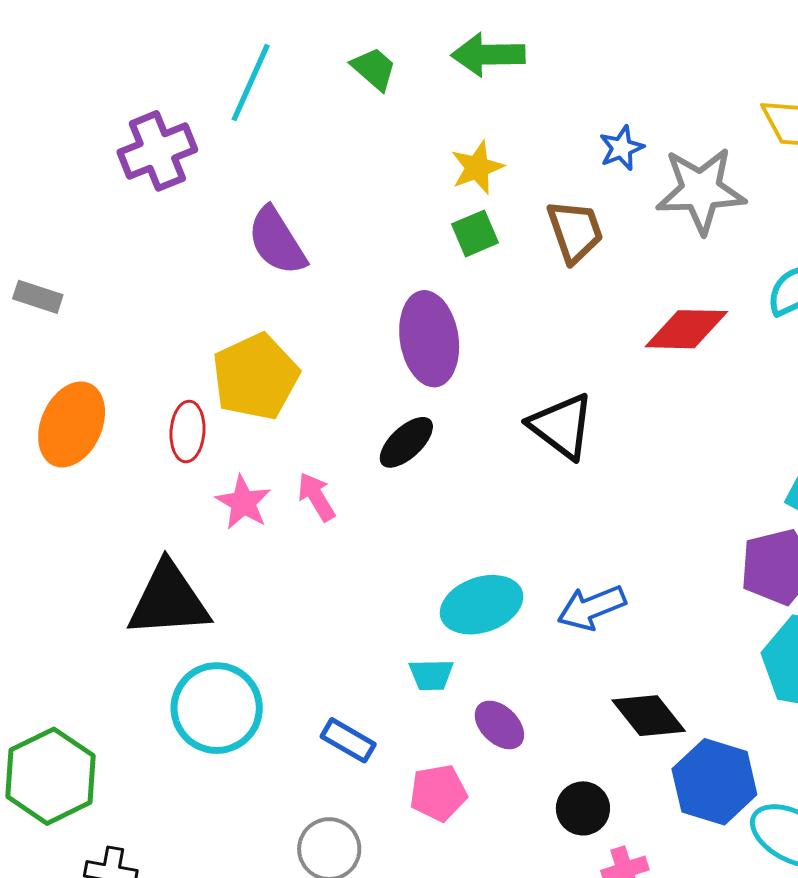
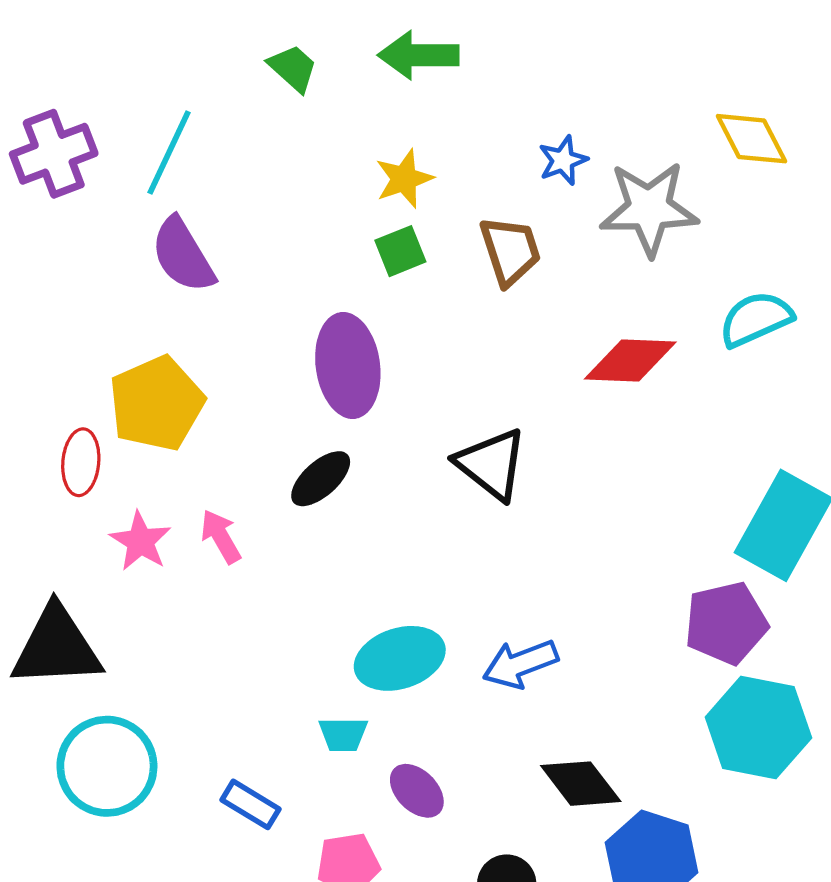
cyan line: (251, 83) -> (169, 153), moved

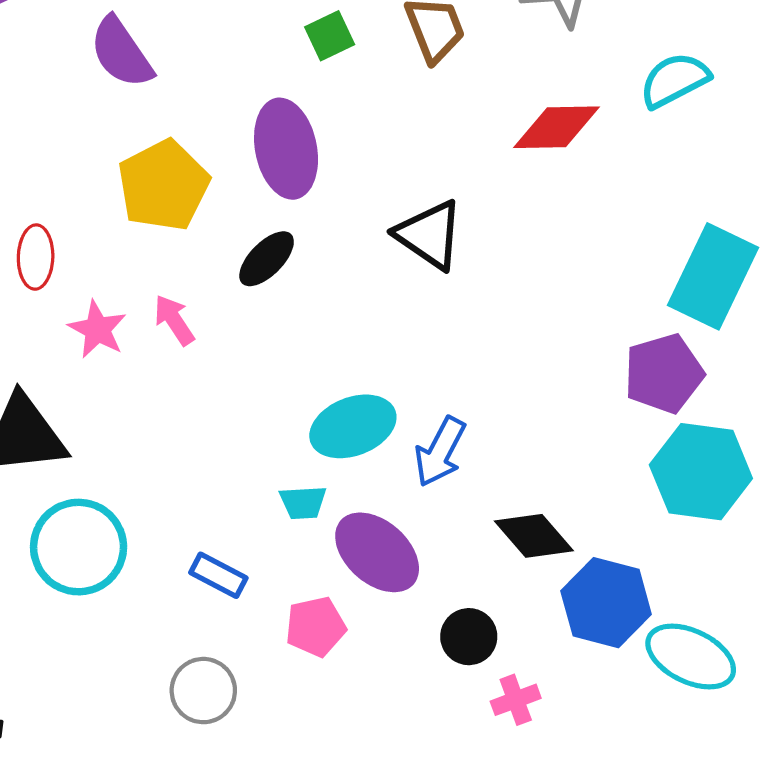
yellow pentagon: (157, 404) -> (164, 185), moved
blue arrow: (520, 664) -> (440, 452), moved, turned -38
purple ellipse: (417, 791) -> (377, 552), size x1.6

